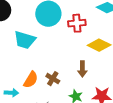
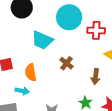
brown cross: (53, 79) -> (66, 63), moved
orange semicircle: (31, 80) -> (31, 72), moved, turned 132

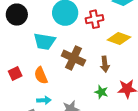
brown cross: (66, 63) -> (73, 58), size x1.6
cyan arrow: (22, 91) -> (44, 100), moved

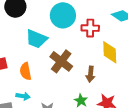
yellow diamond: (119, 38) -> (110, 52), turned 55

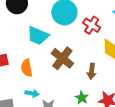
red cross: (90, 28) -> (92, 25), turned 30
cyan arrow: (23, 96) -> (32, 93), moved

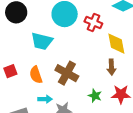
brown cross: (62, 58) -> (67, 73), moved
brown arrow: (92, 71) -> (111, 67), moved

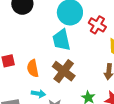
cyan trapezoid: (42, 41) -> (61, 40), moved, turned 55

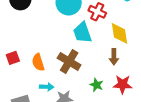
cyan trapezoid: (61, 40) -> (82, 33), moved

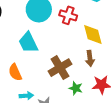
cyan trapezoid: (82, 33) -> (28, 43), moved
brown cross: (69, 61) -> (60, 68), moved, turned 35

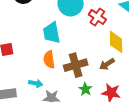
brown arrow: (90, 58) -> (107, 64), turned 49
orange semicircle: (15, 72) -> (49, 60), moved

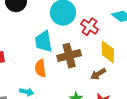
brown cross: (76, 65) -> (69, 56), moved

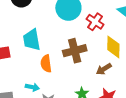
cyan trapezoid: (44, 41) -> (32, 40), moved

